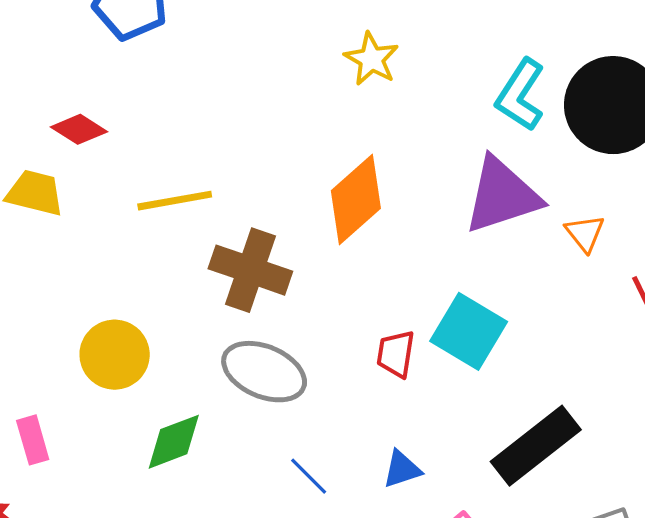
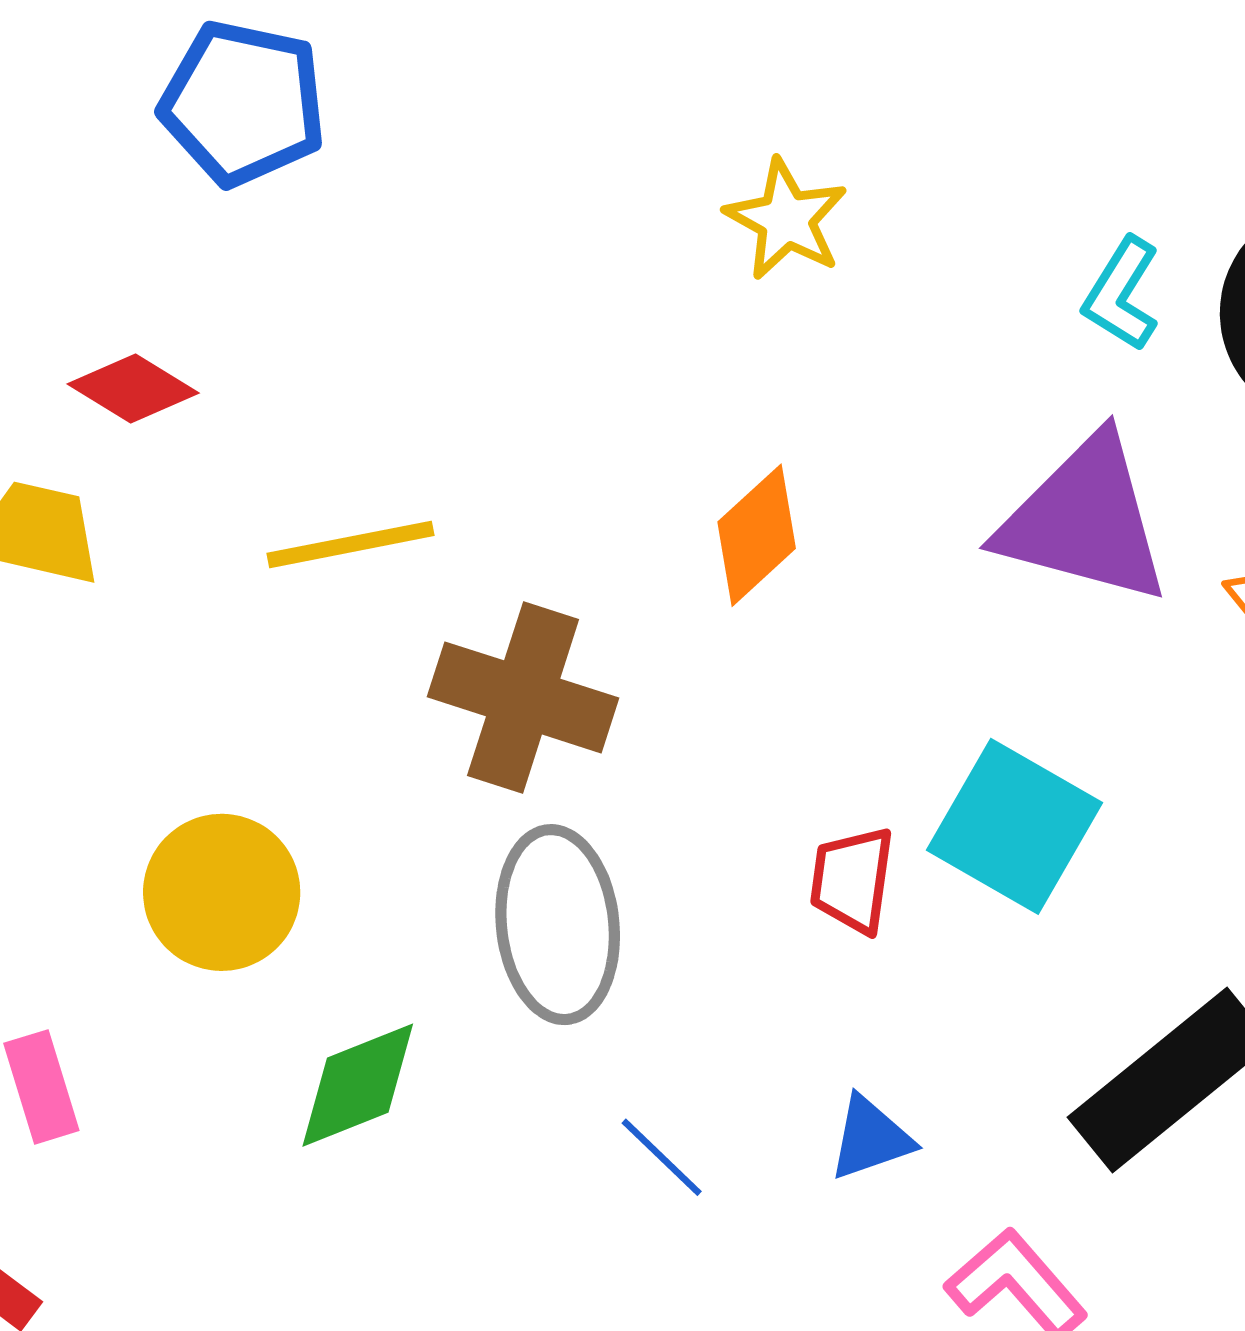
cyan L-shape: (520, 95) -> (1122, 294), size x0.7
purple triangle: (502, 195) -> (1084, 520), turned 34
orange diamond: (356, 200) -> (757, 535), size x0.7
gray ellipse: (264, 372) -> (558, 925), turned 62

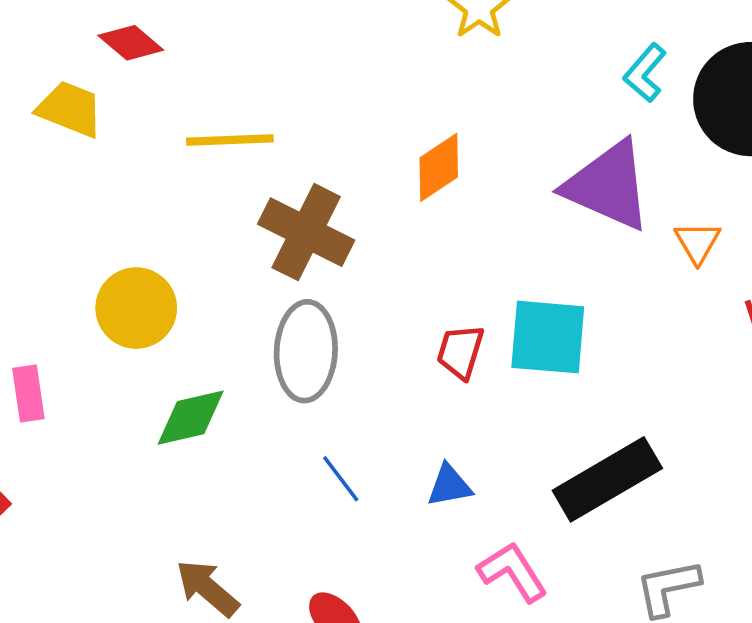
cyan square: (1015, 826) -> (548, 337), turned -34

